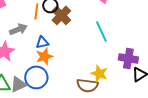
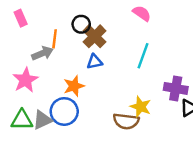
orange line: (36, 11) -> (55, 39), moved
cyan line: (101, 31) -> (143, 56), turned 45
blue triangle: (42, 42) -> (95, 62), moved

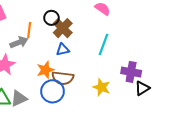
blue circle: (64, 111) -> (53, 91), moved
brown semicircle: (126, 121) -> (63, 78), moved

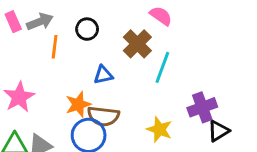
brown cross: (63, 28) -> (137, 44), moved
gray arrow: (19, 42) -> (40, 22), moved
purple cross: (131, 72) -> (202, 107), turned -30

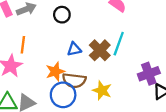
brown cross: (137, 44) -> (100, 50), moved
orange line: (55, 47) -> (23, 45), moved
yellow star: (159, 129) -> (102, 90), moved

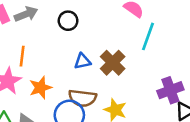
cyan line: (119, 44) -> (148, 36), moved
orange star: (55, 71) -> (40, 88), moved

